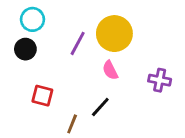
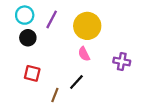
purple line: (78, 43) -> (52, 19), moved
black circle: (25, 49) -> (28, 38), moved

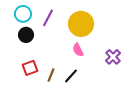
purple cross: (122, 62) -> (113, 57), turned 35
red square: (32, 73) -> (30, 68), turned -35
brown line: (55, 95) -> (51, 75), moved

